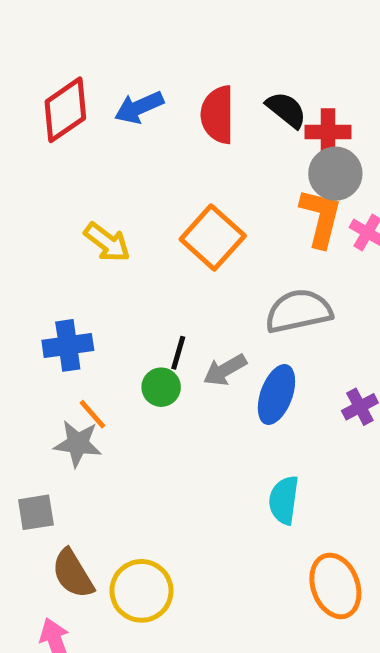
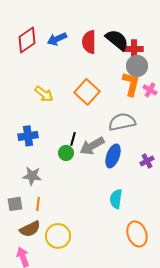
black semicircle: (286, 110) -> (117, 40), size x1.4
gray arrow: (225, 370) -> (92, 146), size x1.4
orange line: (92, 414) -> (38, 204), moved, turned 48
brown semicircle: (73, 574) -> (30, 229), turned -85

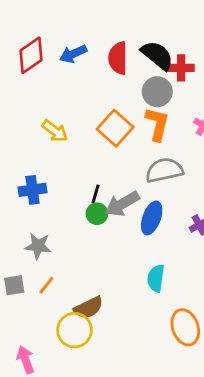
gray circle: (137, 66) -> (157, 92), moved
orange L-shape: (131, 84) -> (157, 124), moved
green circle: (66, 153) -> (97, 214), moved
orange line: (38, 204) -> (46, 285), turned 32
brown semicircle: (30, 229) -> (89, 308), moved

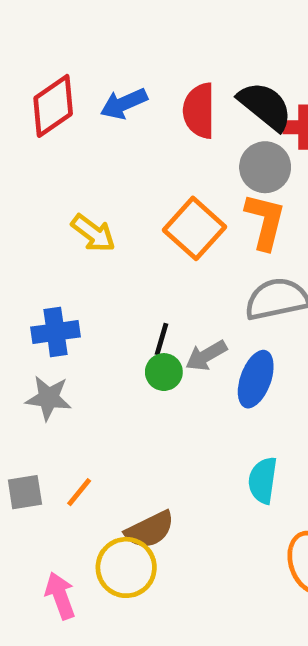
gray arrow: (122, 204) -> (206, 356), size x0.7
gray star: (38, 246) -> (48, 398), moved
pink arrow: (25, 360) -> (60, 596), moved

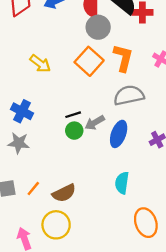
gray circle: (265, 167) -> (98, 27), moved
blue cross: (56, 332) -> (22, 111), turned 35
black line: (161, 339) -> (73, 115), turned 56
brown semicircle: (150, 530) -> (64, 193), moved

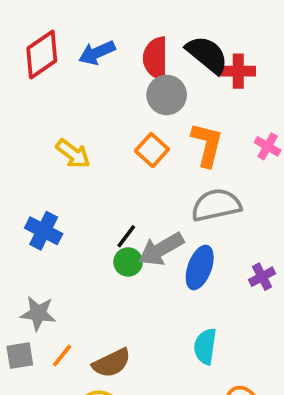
orange square: (89, 61) -> (152, 150), size x0.7
black line: (73, 115) -> (126, 236), turned -35
gray arrow: (95, 123) -> (161, 249), size x1.4
gray star: (19, 143) -> (38, 313), moved

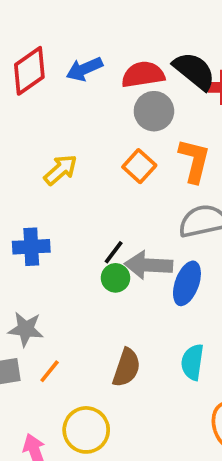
red semicircle: (156, 58) -> (143, 75), turned 81
yellow arrow: (73, 154) -> (61, 170), turned -78
blue cross: (44, 231) -> (31, 247), turned -30
gray arrow: (161, 249) -> (148, 265), turned 33
brown semicircle: (112, 363) -> (126, 368), moved, turned -45

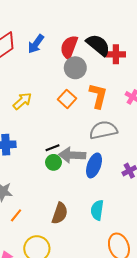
blue arrow: (84, 69) -> (36, 44), turned -30
red semicircle: (143, 75) -> (69, 47), turned -60
black line: (114, 252) -> (52, 148), turned 32

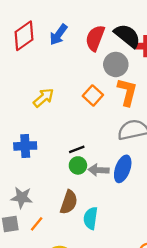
gray circle: (75, 68) -> (116, 64), moved
gray arrow: (72, 155) -> (99, 170), moved, size x0.7
cyan semicircle: (97, 210) -> (91, 218), moved
brown semicircle: (60, 213) -> (69, 202), moved

